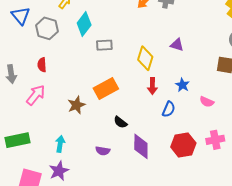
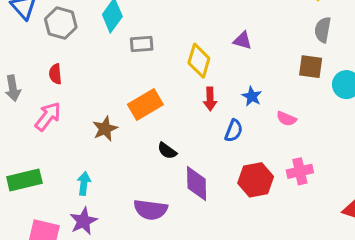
purple semicircle: (103, 151) -> (151, 210), moved, size x1.6

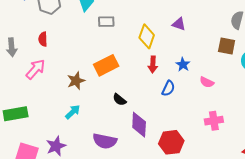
red hexagon: (256, 180) -> (171, 142), moved
cyan arrow: (84, 183) -> (73, 112), moved, turned 35

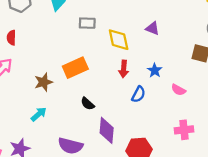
gray rectangle: (106, 22) -> (87, 23), moved
yellow diamond: (147, 36) -> (119, 40), turned -35

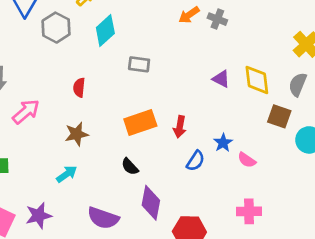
red semicircle: (11, 38) -> (79, 87), moved
yellow diamond: (119, 40) -> (257, 80), moved
orange rectangle: (75, 68) -> (140, 123), moved
blue star: (155, 70) -> (223, 143), moved

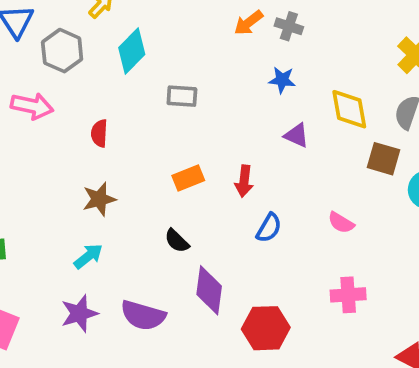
purple triangle: (221, 79) -> (297, 135), moved
pink arrow: (26, 112) -> (32, 106), moved, turned 56
orange rectangle: (140, 123) -> (188, 178), size x0.7
blue star: (223, 143) -> (282, 80), moved, turned -30
purple star: (39, 216) -> (79, 313), moved

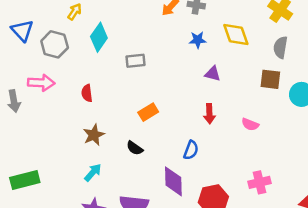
yellow diamond: (349, 109) -> (236, 34), moved
red arrow: (244, 181) -> (209, 114), moved
blue semicircle: (269, 228) -> (191, 150), moved
black semicircle: (177, 241) -> (135, 148), moved
pink cross: (348, 295) -> (259, 182), moved

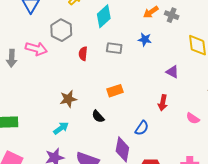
cyan diamond: (99, 37) -> (104, 16), moved
blue star: (198, 40) -> (145, 39), moved
gray hexagon: (55, 44) -> (61, 30), moved
red semicircle: (87, 93) -> (83, 54), moved

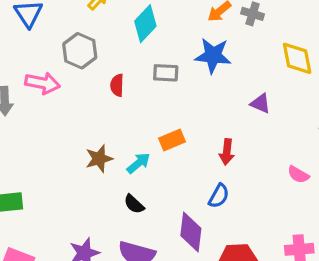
blue star: (145, 39) -> (213, 56), size x1.6
red arrow: (163, 103) -> (227, 152), moved
black semicircle: (98, 116) -> (134, 204), moved
cyan arrow: (61, 128) -> (139, 163), moved

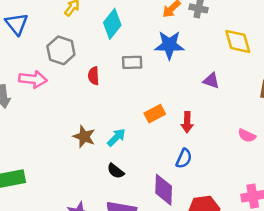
orange rectangle: (172, 140) -> (155, 114), moved
brown star: (99, 159) -> (84, 137), turned -30

